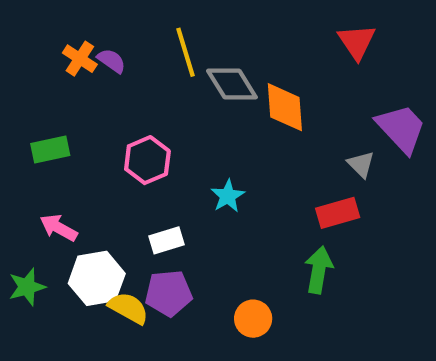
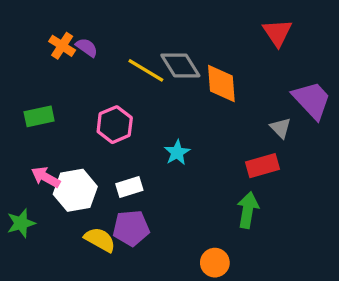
yellow line: (185, 52) -> (146, 70), moved, turned -42
white hexagon: (97, 278) -> (75, 190), moved
orange circle: (253, 319) -> (215, 263), moved

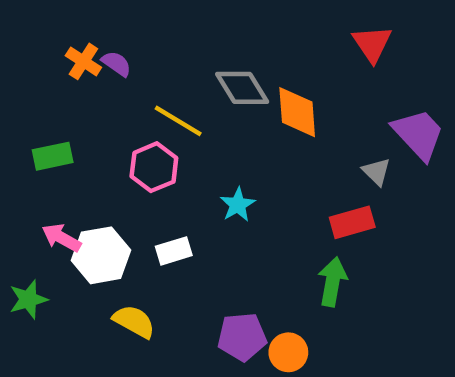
yellow line: (146, 70) -> (178, 121), moved
purple pentagon: (131, 228) -> (242, 337), moved

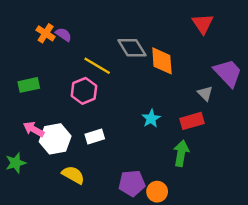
cyan star: (238, 205) -> (151, 118), moved

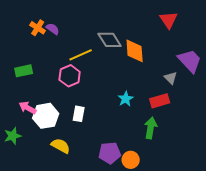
yellow line: (97, 66) -> (81, 55), turned -55
white rectangle: (95, 136) -> (79, 114), turned -63

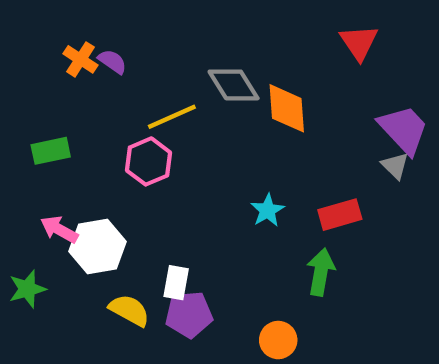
gray triangle: (171, 78) -> (395, 166), moved
white rectangle: (79, 114) -> (176, 283), moved
purple pentagon: (110, 153) -> (189, 315), moved

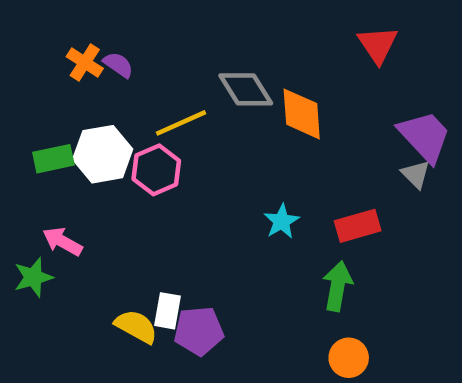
white hexagon: (98, 246) -> (103, 154), moved
white rectangle: (176, 283) -> (168, 311), moved
green star: (27, 289) -> (33, 277), moved
orange circle: (278, 340) -> (349, 358), moved

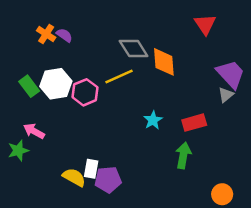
yellow line: (181, 123) -> (119, 76), moved
green rectangle: (53, 159) -> (29, 86), turned 65
gray triangle: (416, 174) -> (226, 95), turned 35
orange circle: (349, 358) -> (222, 194), moved

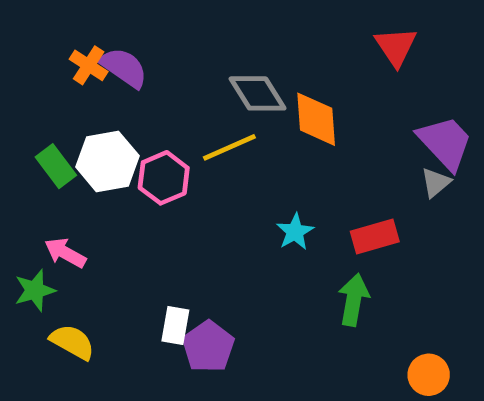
purple semicircle: (64, 35) -> (124, 68), size x1.5
yellow semicircle: (74, 177) -> (72, 342), moved
purple pentagon: (108, 180) -> (208, 347), turned -30

